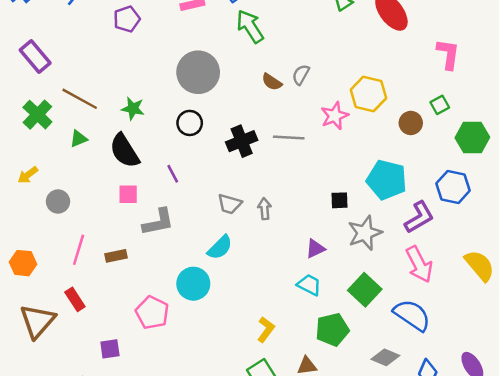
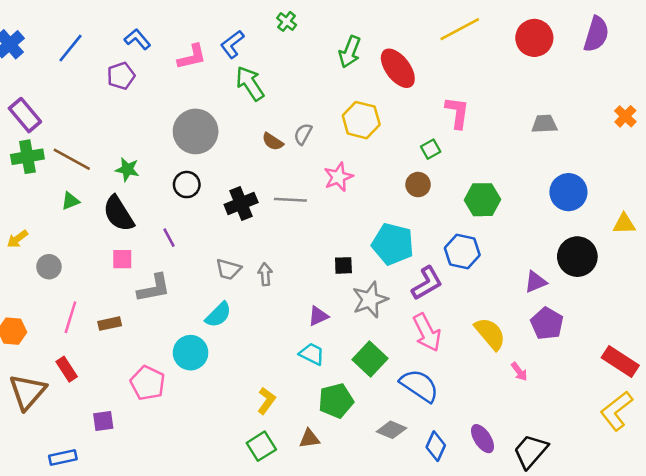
yellow hexagon: (368, 94) -> (361, 120), moved
green square: (440, 105) -> (431, 149), moved
green cross: (37, 115) -> (27, 157), moved, turned 36

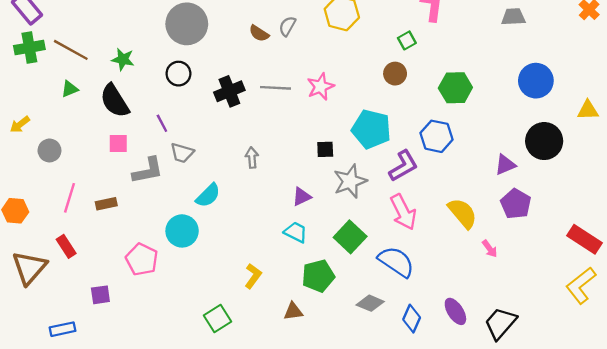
pink star: (338, 177) -> (320, 87), moved
gray trapezoid: (228, 269) -> (182, 153), moved
green square: (261, 446) -> (218, 319), moved

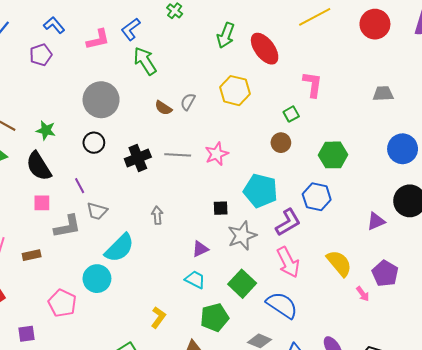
cyan semicircle: (208, 195) -> (119, 248), size x1.4
purple pentagon: (516, 204) -> (385, 273), moved

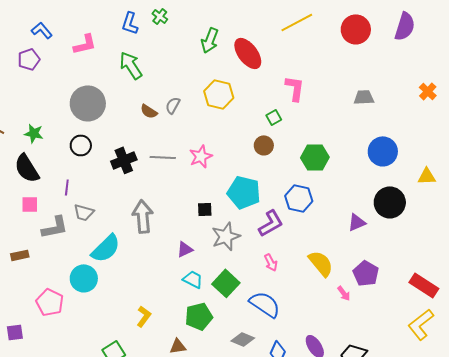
blue L-shape: (131, 29) -> (130, 23), moved, turned -35
purple line: (80, 186) -> (67, 187), turned 35
gray arrow: (157, 215) -> (143, 216), size x1.8
pink arrow: (288, 262) -> (271, 262), size x0.6
cyan trapezoid: (195, 280) -> (193, 279), moved

